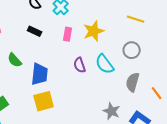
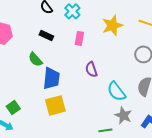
yellow star: (94, 31) -> (112, 25), moved
green semicircle: (15, 60) -> (35, 59), moved
cyan semicircle: (105, 64) -> (116, 91), moved

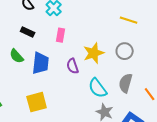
yellow star: (112, 25) -> (94, 53), moved
blue trapezoid: (51, 78) -> (41, 63), moved

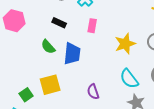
purple semicircle: (73, 66) -> (93, 92), moved
yellow square: (37, 102) -> (50, 85), moved

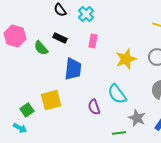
green semicircle: (48, 47) -> (41, 48), moved
cyan semicircle: (129, 79) -> (117, 94), moved

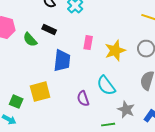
pink rectangle: (93, 41) -> (88, 43), moved
green square: (27, 110) -> (16, 102), turned -32

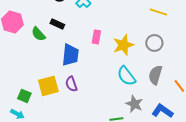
cyan semicircle: (106, 86) -> (126, 76), moved
purple semicircle: (83, 99) -> (71, 84), moved

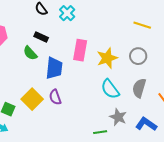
green semicircle: (38, 34) -> (30, 53), moved
pink rectangle: (96, 37) -> (80, 50), size x1.5
yellow square: (48, 86) -> (32, 99), turned -30

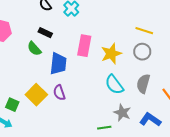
yellow line: (142, 25) -> (144, 31), moved

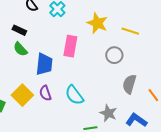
black rectangle: (45, 33) -> (19, 30), moved
gray circle: (142, 52) -> (114, 55), moved
yellow star: (111, 54) -> (97, 23), moved, turned -30
cyan semicircle: (114, 85) -> (74, 95), moved

